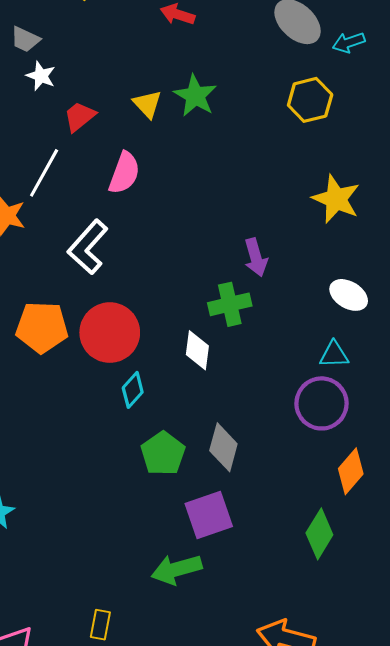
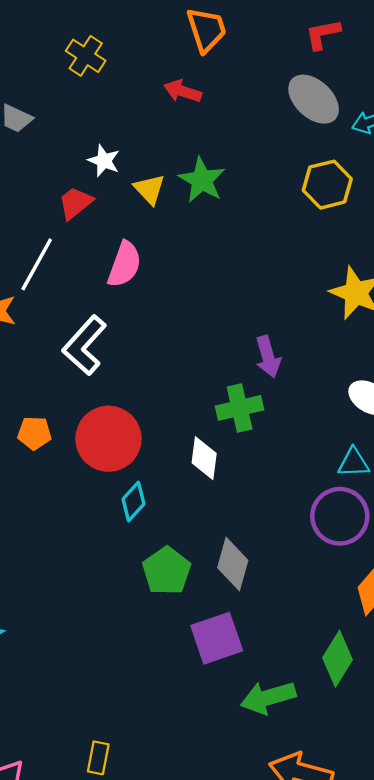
white star: (41, 76) -> (104, 161), moved
orange pentagon: (42, 327) -> (34, 433), size x0.6
green arrow: (177, 569) -> (268, 697), moved

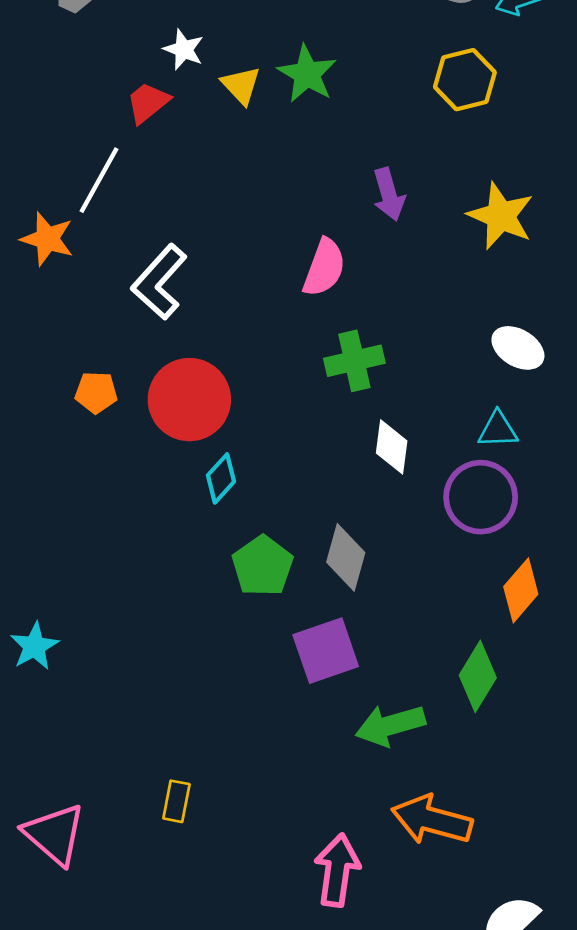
pink semicircle: (124, 264) -> (324, 268), moved
purple arrow: (268, 357) -> (389, 194), moved
white diamond: (204, 458) -> (392, 447), moved

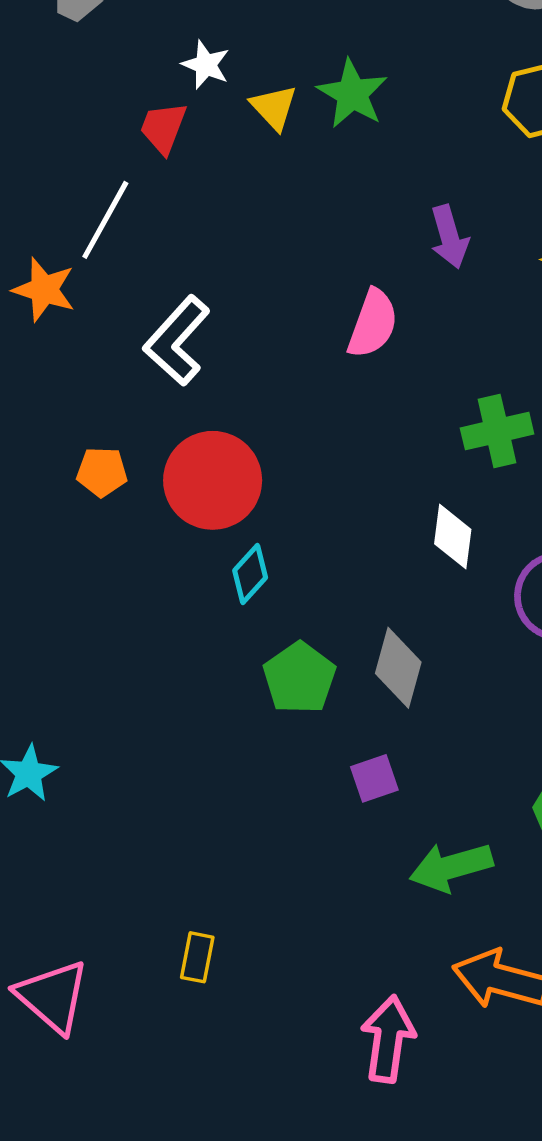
red trapezoid: (148, 103) -> (163, 128), turned -30
green cross: (354, 361) -> (497, 431), moved
purple square: (326, 651) -> (374, 778), size x0.6

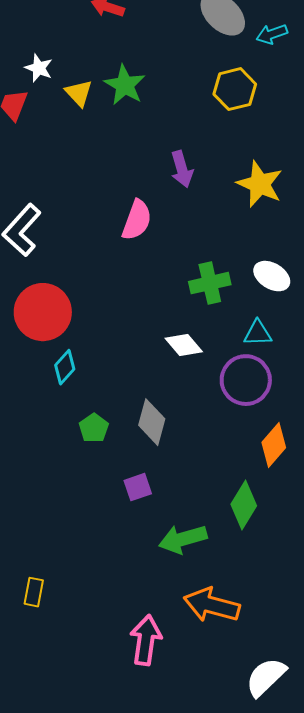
white diamond: (453, 537) -> (184, 345), turned -48
green pentagon: (299, 678) -> (94, 428), size x0.7

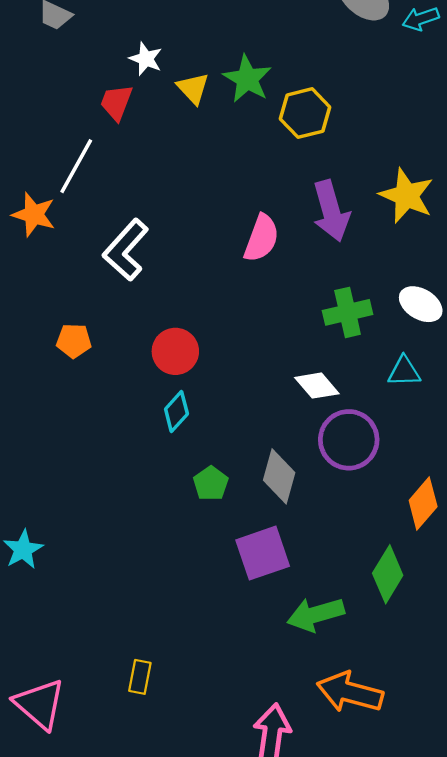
yellow hexagon: (235, 89) -> (305, 113), moved
purple arrow: (182, 169) -> (331, 211), moved, size x1.4
red circle: (43, 312) -> (175, 351), moved, size x0.7
purple circle: (246, 380) -> (349, 440), moved
purple square: (138, 487) -> (263, 553), size x1.6

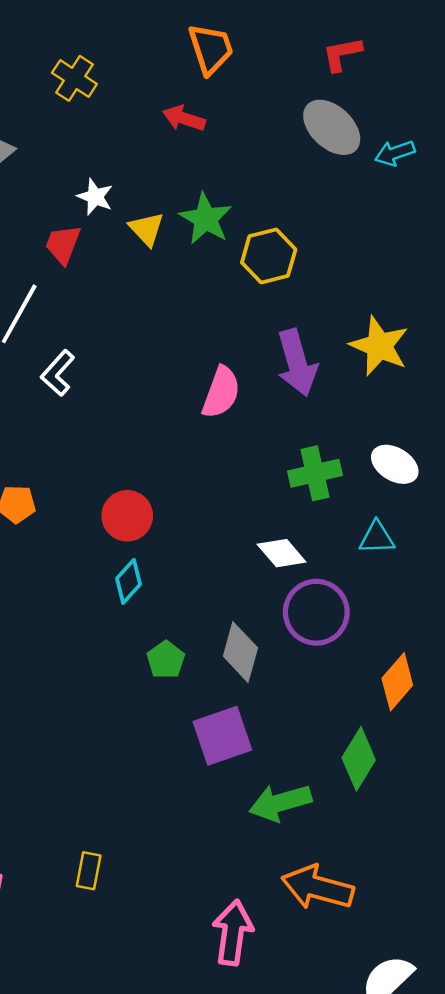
white L-shape: (126, 250) -> (58, 373), moved, size x0.7

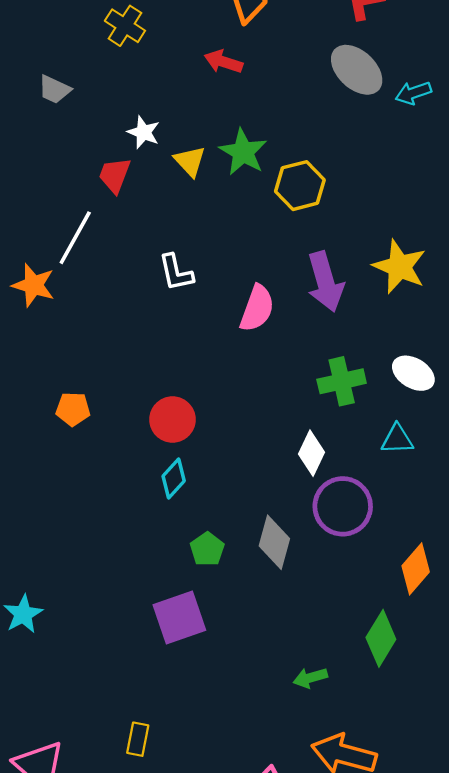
white L-shape: (58, 373) -> (176, 272), moved, turned -54
white diamond: (282, 553) -> (311, 453), turned 66
purple square: (222, 736) -> (179, 618), moved
green arrow: (280, 803) -> (310, 678), size x0.6

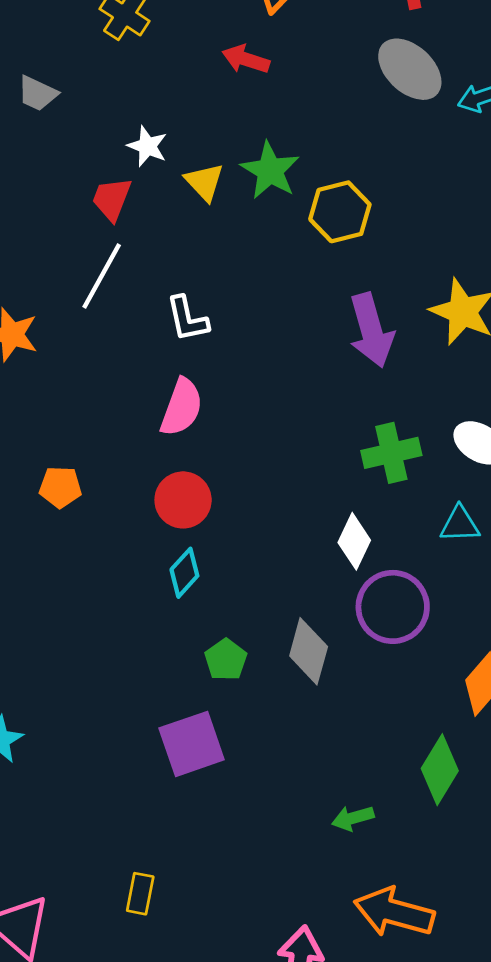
white line: (75, 238) -> (102, 276), moved
pink semicircle: (257, 308) -> (182, 407), moved

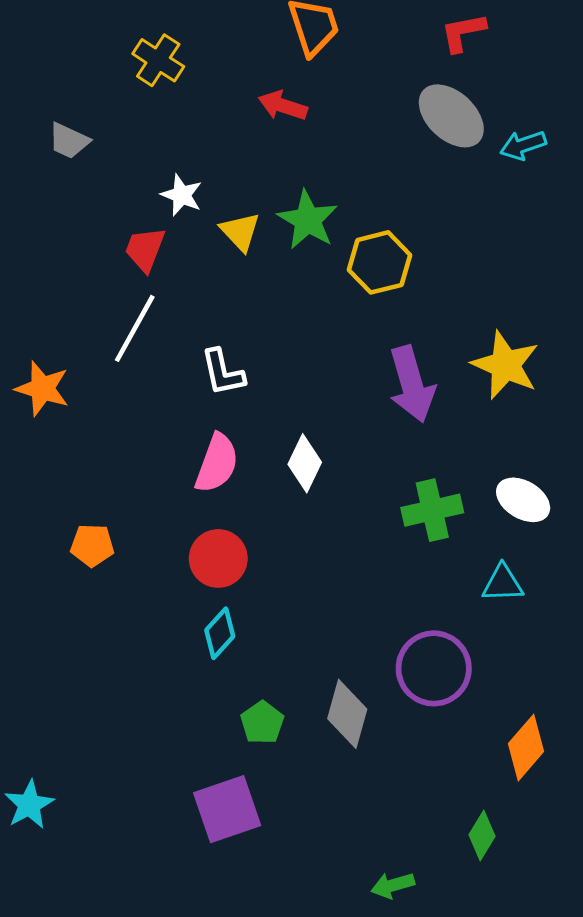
white diamond: (354, 541) -> (305, 463), moved
green diamond: (440, 770) -> (482, 835), size x0.7

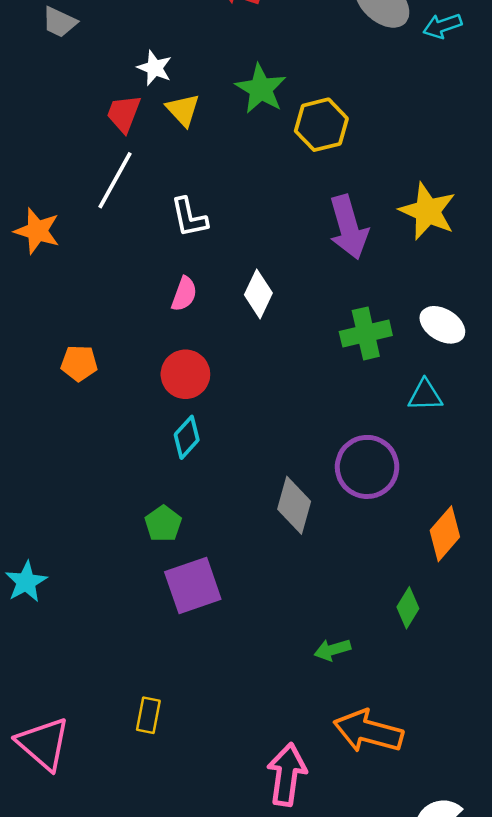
yellow triangle: (240, 232) -> (183, 110), moved
pink semicircle: (217, 463) -> (184, 294), size x0.7
green pentagon: (262, 723) -> (163, 524), moved

